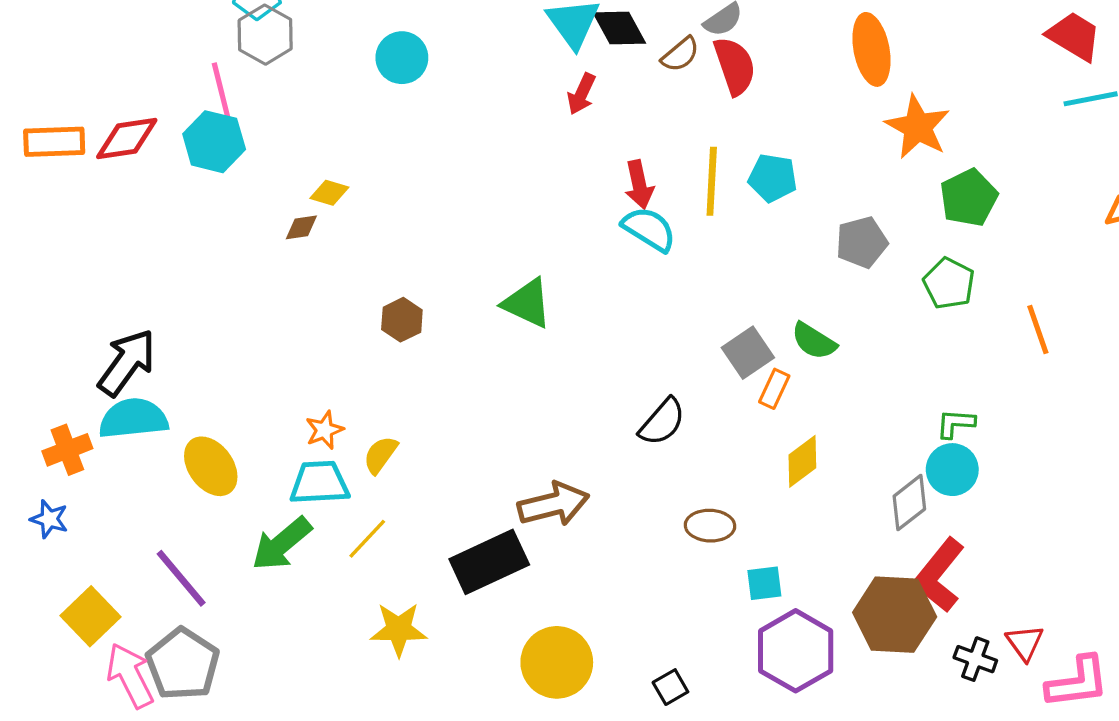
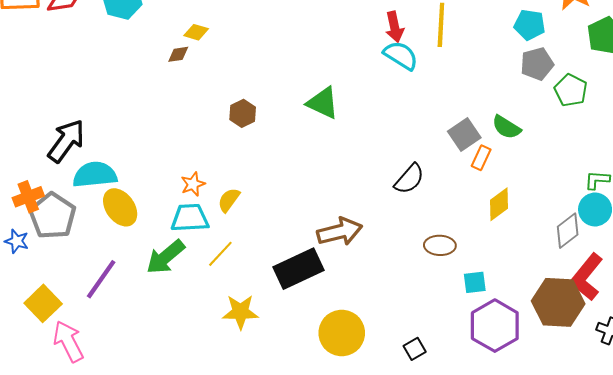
cyan pentagon: (773, 178) -> (530, 25), moved
green pentagon: (949, 283) -> (571, 90), moved
cyan semicircle: (133, 419) -> (95, 175), moved
purple line: (181, 578) -> (101, 279), turned 75
gray pentagon: (183, 664) -> (53, 216), moved

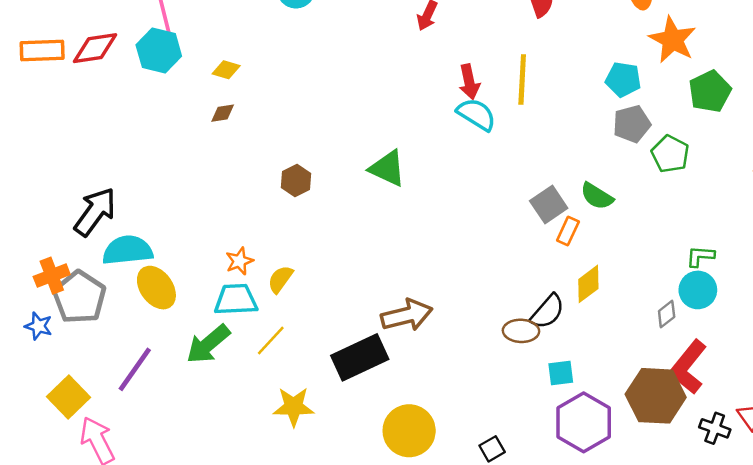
yellow diamond: (196, 32) -> (226, 70), moved
black semicircle: (409, 179) -> (547, 312), moved
gray diamond: (568, 231) -> (667, 314), size x0.7

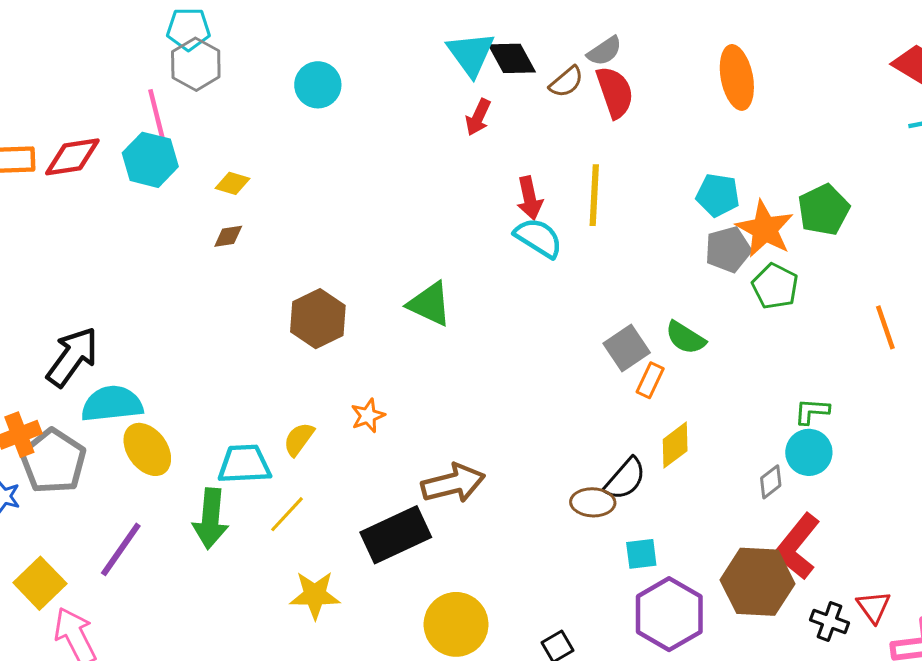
orange star: (673, 40) -> (765, 229), moved
brown hexagon: (296, 180) -> (318, 319), size x1.5
orange star: (239, 261) -> (368, 416), moved
green arrow: (208, 344) -> (211, 519), turned -45

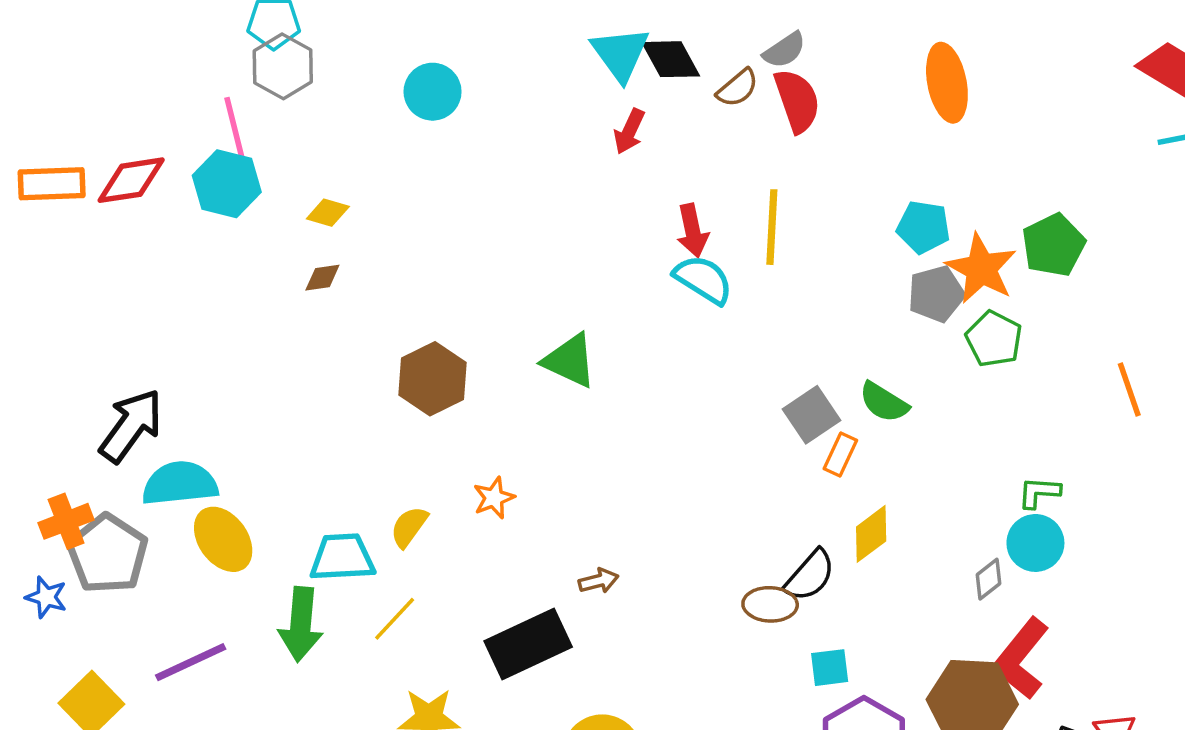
brown arrow: (453, 483) -> (599, 581), size x0.5
purple line: (121, 549) -> (191, 662), turned 30

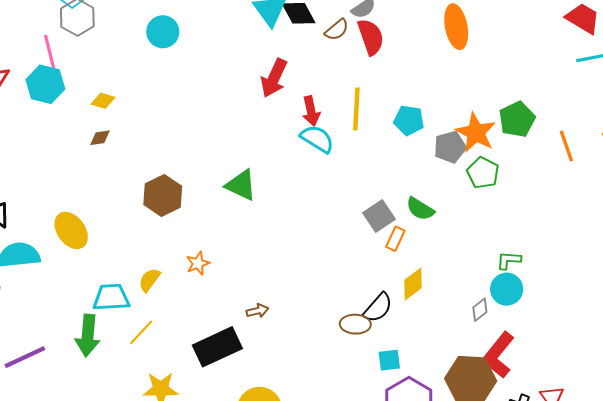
red arrow: (629, 131) -> (274, 78), moved, size x1.5
cyan pentagon: (924, 227) -> (409, 120), moved
orange line: (1129, 390) -> (566, 146), moved
yellow ellipse: (223, 539) -> (71, 230), moved

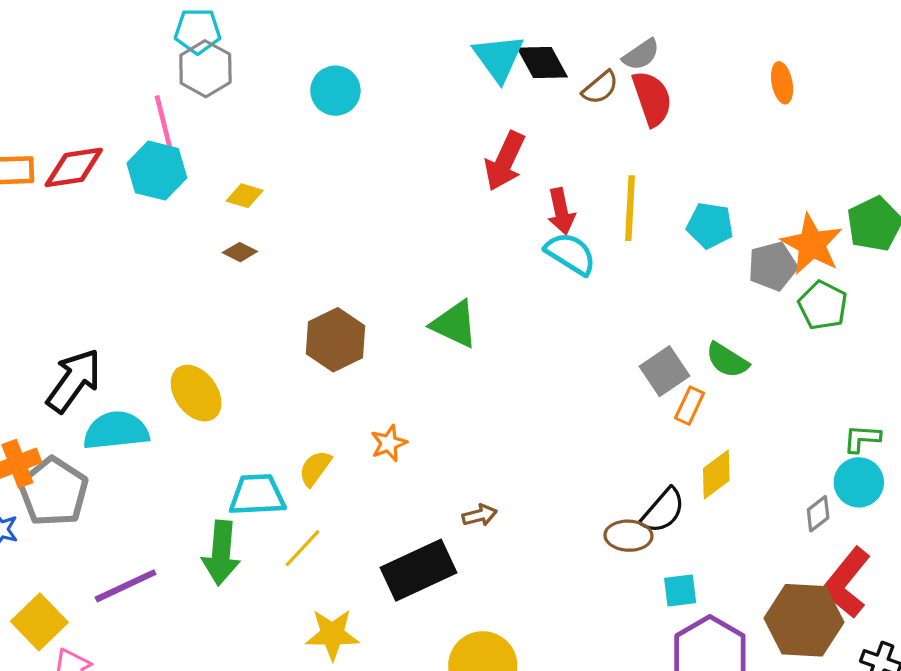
orange ellipse: (456, 27) -> (782, 83), size x0.6
brown diamond: (100, 138) -> (240, 252), turned 35

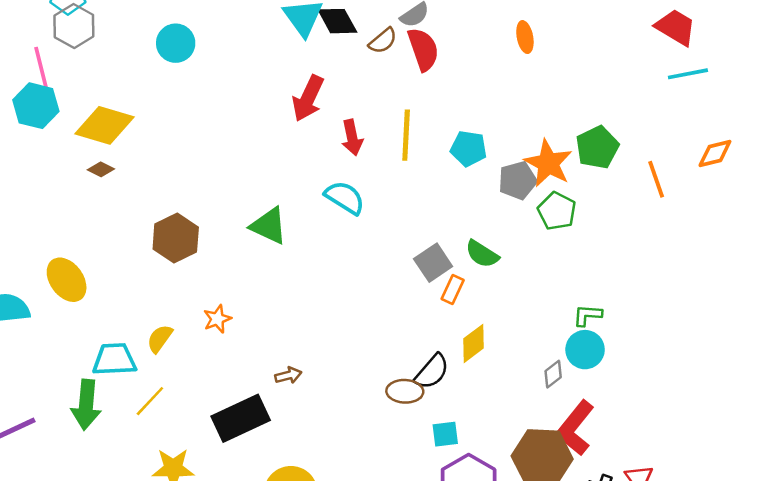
yellow diamond: (245, 196) -> (105, 125), size x2.0
cyan semicircle: (571, 254) -> (345, 198), moved

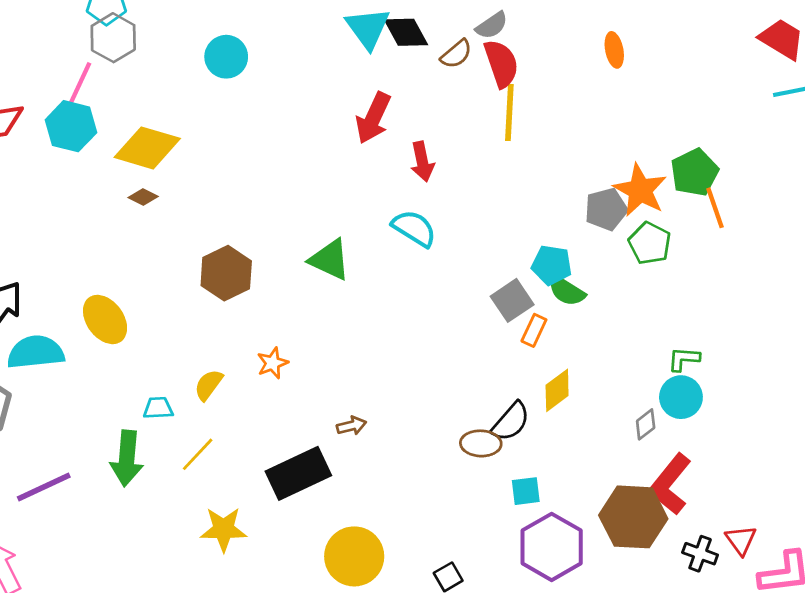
pink line: (42, 71) -> (78, 88), turned 39
yellow line: (406, 135) -> (509, 113), moved
cyan pentagon: (469, 149) -> (552, 265), moved
orange line: (656, 179) -> (715, 208), moved
cyan trapezoid: (114, 359) -> (158, 408), size x0.6

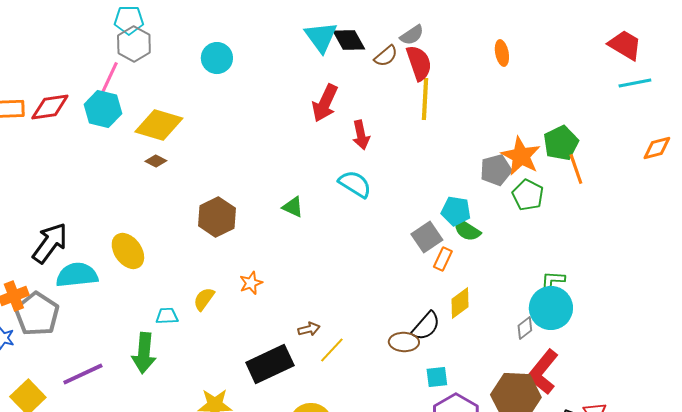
green triangle: (330, 260) -> (293, 207), size x0.7
cyan circle: (681, 397) -> (551, 308), size x1.4
yellow line: (198, 454) -> (332, 350), moved

